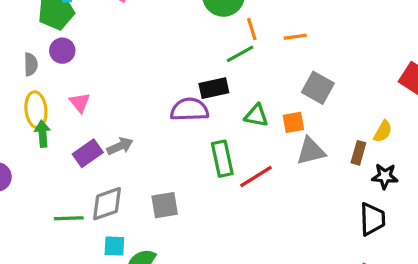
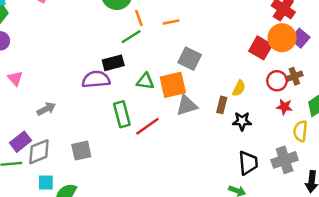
orange square: (293, 122) -> (173, 85), size x1.6
purple rectangle: (88, 153) -> (21, 142), moved
black trapezoid: (372, 219) -> (248, 163), moved

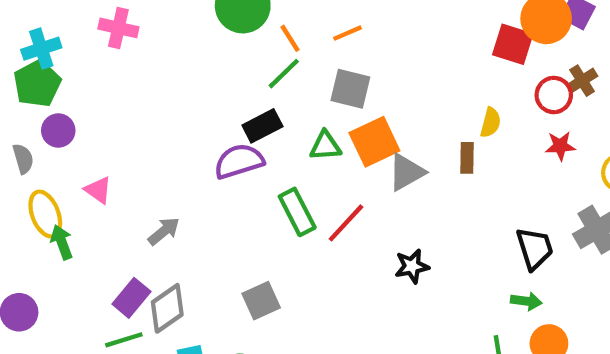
gray square: (190, 59) -> (350, 89), moved
red star: (284, 107) -> (560, 146), moved
black star: (242, 121) -> (412, 266), moved
gray square: (81, 151) -> (261, 301), moved

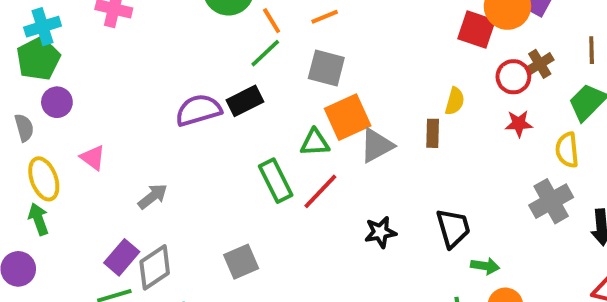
green triangle: (325, 146) -> (315, 143), moved
purple semicircle: (239, 161) -> (198, 110), moved
green arrow: (62, 242) -> (38, 219), moved
black trapezoid: (535, 248) -> (453, 228), moved

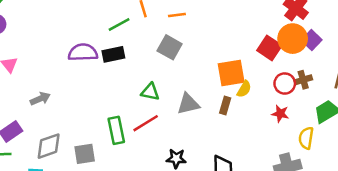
green line: (265, 53) -> (119, 24), moved
orange square: (348, 117) -> (231, 73), moved
green rectangle: (276, 181) -> (116, 130), moved
gray diamond: (155, 267) -> (49, 146), moved

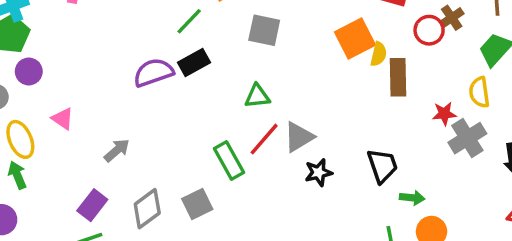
gray triangle: (188, 104) -> (299, 137), moved
brown rectangle: (225, 105) -> (398, 77), moved, size x1.5
red star: (280, 114) -> (444, 114), moved

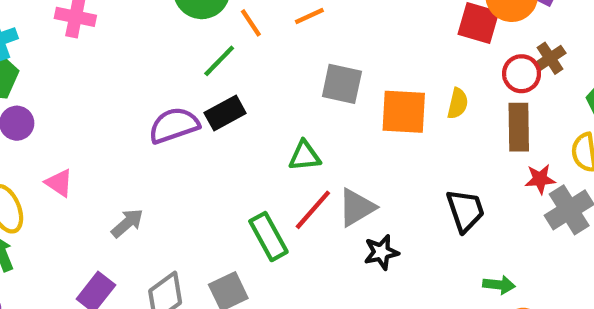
gray square: (264, 30) -> (342, 84), moved
orange square: (355, 39) -> (404, 112), moved, turned 30
brown rectangle: (398, 77) -> (519, 127), moved
black trapezoid: (382, 166) -> (465, 210), moved

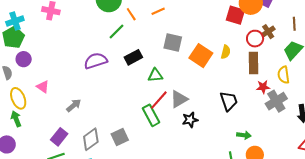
orange square: (404, 112) -> (201, 56), turned 30
black rectangle: (225, 113) -> (133, 57), moved
green rectangle: (268, 237) -> (151, 115), moved

